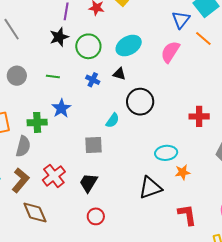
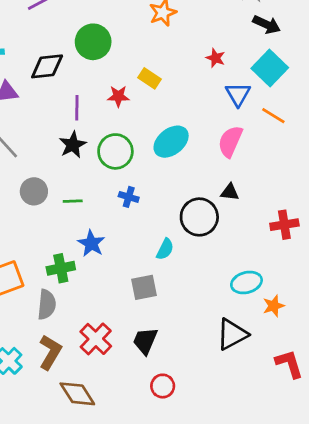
black triangle: (119, 74) -> (230, 192), moved
gray circle: (17, 76) -> (34, 191), moved

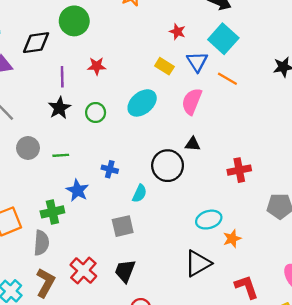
yellow rectangle: (149, 78) -> (164, 66), moved
green circle: (115, 151) -> (96, 113), size x0.7
blue cross: (129, 197) -> (110, 169), moved

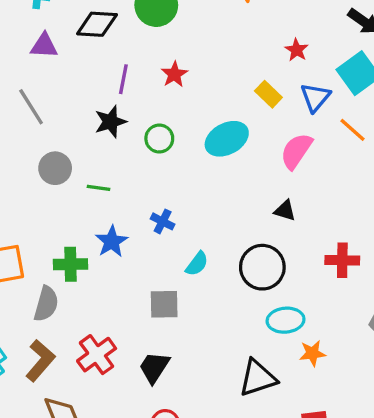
red star: (97, 66) -> (174, 74), turned 30
black circle: (168, 166) -> (262, 267), moved

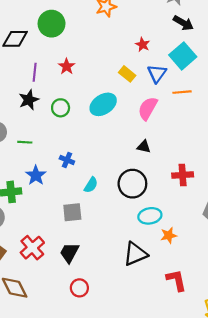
orange line: (352, 130) -> (182, 92), turned -42

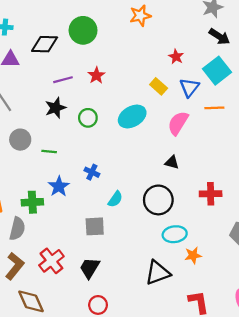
purple line: (35, 72) -> (63, 80), turned 66

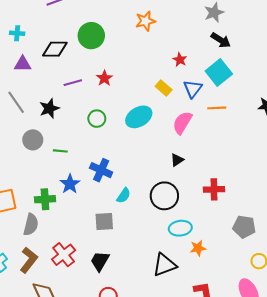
black star: (56, 108) -> (49, 108), moved
black triangle: (172, 162) -> (177, 160), turned -48
blue cross: (92, 172) -> (101, 170), size x1.5

